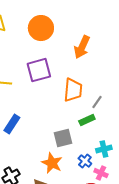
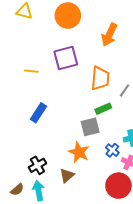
green rectangle: (87, 120) -> (103, 109), moved

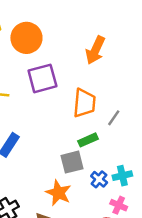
orange circle: (68, 16) -> (26, 38), moved
blue cross: (112, 150) -> (99, 179), moved

